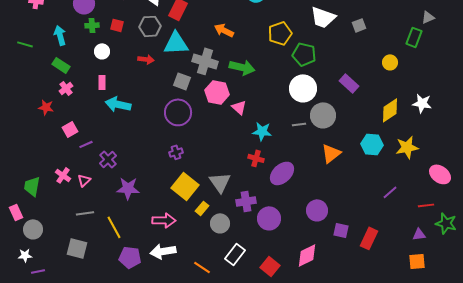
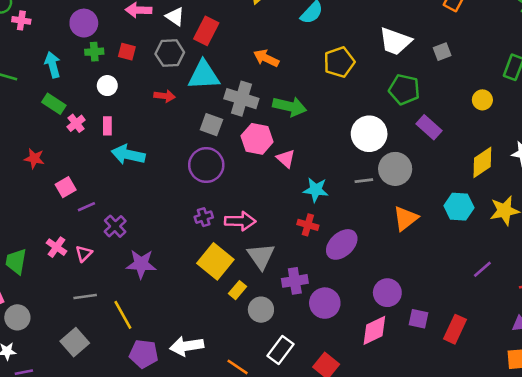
green pentagon: (304, 54) -> (404, 89), moved
pink cross: (66, 88) -> (76, 123), moved
pink arrow: (164, 220) -> (240, 221), moved
gray square: (77, 248) -> (75, 342), turned 35
pink diamond: (307, 255) -> (374, 330), moved

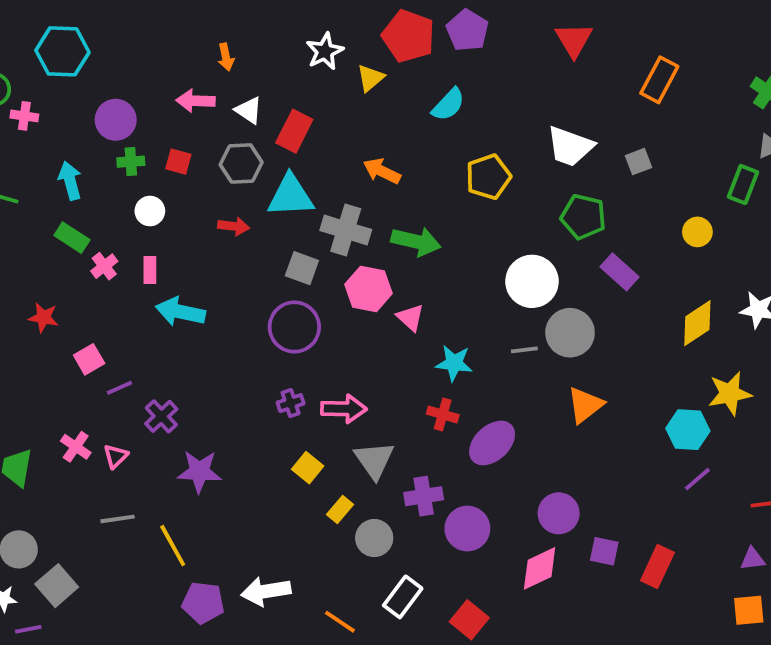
cyan hexagon: (459, 207) -> (688, 430), moved
yellow square: (215, 261) -> (308, 468), size x0.6
gray square: (75, 342) -> (57, 586), moved

